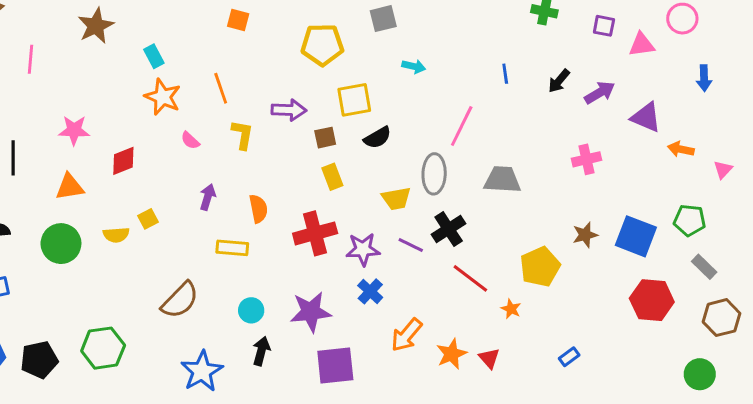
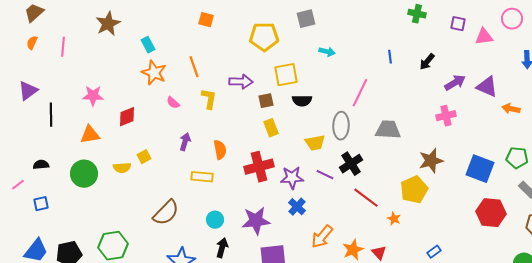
purple arrow: (600, 93) -> (455, 83), moved
black semicircle: (377, 138) -> (302, 101), turned 30
brown star: (585, 235) -> (431, 161), moved, size x1.4

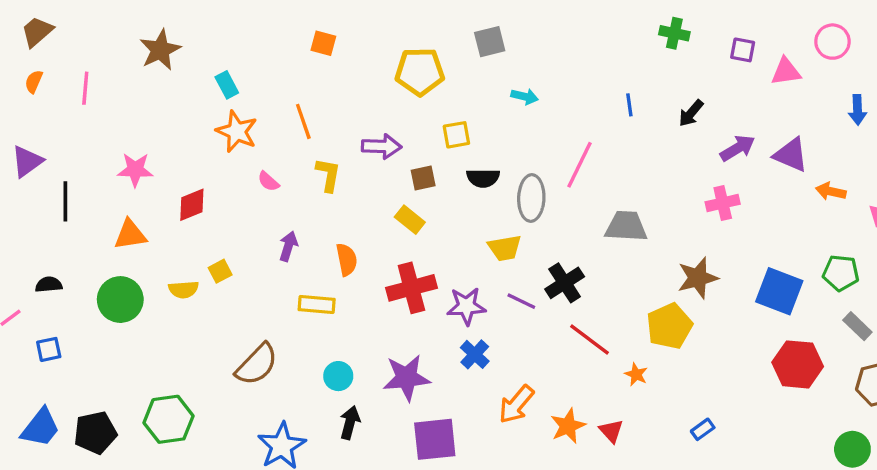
yellow square: (286, 75) -> (456, 135), size x0.7
gray ellipse: (341, 126) -> (531, 198), moved
yellow rectangle: (271, 128) -> (410, 220), moved, turned -30

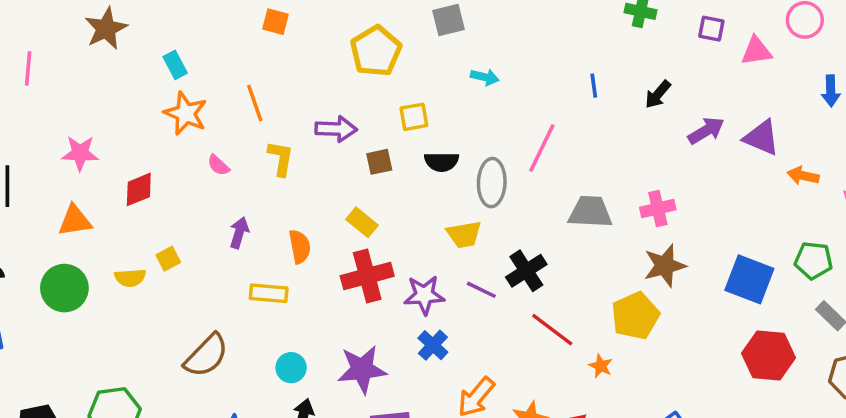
yellow pentagon: (420, 72) -> (376, 51), turned -30
pink cross: (723, 203) -> (658, 208), moved
yellow rectangle: (410, 220) -> (362, 222), moved

